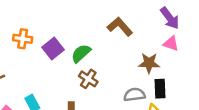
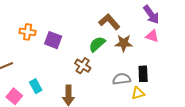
purple square: (53, 48) -> (53, 40), turned -30
green semicircle: (81, 53) -> (97, 44), moved
brown star: (149, 63) -> (124, 43), moved

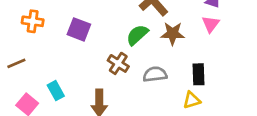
orange cross: (28, 32) -> (33, 21), moved
pink triangle: (152, 36) -> (211, 24), turned 48
gray semicircle: (122, 79) -> (155, 74), moved

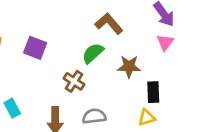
brown star: (173, 34) -> (129, 67), moved
gray semicircle: (155, 74) -> (94, 116), moved

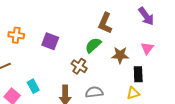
brown L-shape: (109, 24) -> (105, 23), turned -115
pink triangle: (165, 42) -> (147, 48), moved

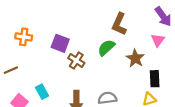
pink triangle: (147, 48) -> (158, 40), moved
brown star: (120, 55) -> (135, 58), turned 30
brown cross: (79, 66) -> (76, 60), moved

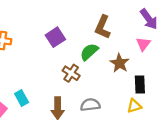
purple square: (60, 43) -> (55, 37), moved, turned 36
brown cross: (76, 60) -> (71, 73), moved

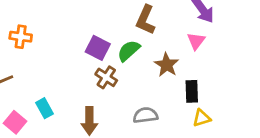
purple square: (55, 37) -> (98, 48), moved, turned -30
gray semicircle: (90, 105) -> (145, 115), moved
yellow triangle: (134, 106) -> (202, 118), moved

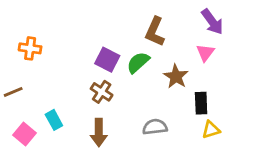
brown cross: (106, 77) -> (102, 92), moved

